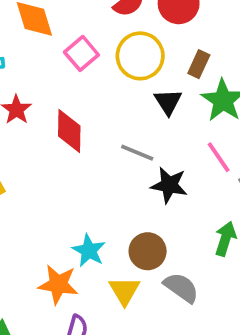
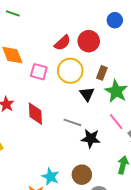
pink square: (81, 53) -> (39, 72), turned -30

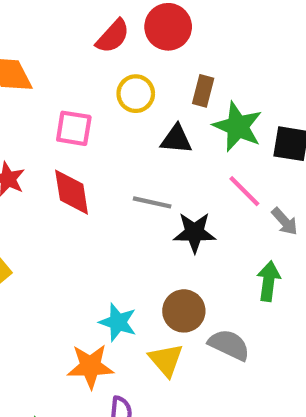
yellow circle: (70, 71) -> (136, 94), size x0.7
pink square: (39, 72) -> (74, 128), moved
black triangle: (87, 94) -> (176, 139), turned -42

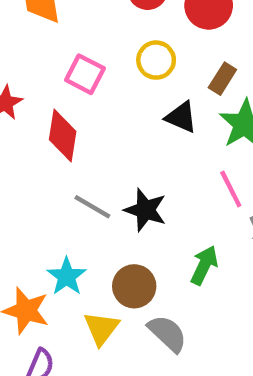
gray line: (152, 202) -> (92, 207), moved
black star: (195, 232) -> (145, 210), moved
green arrow: (269, 281) -> (204, 265), moved

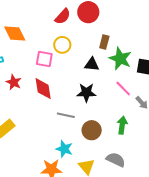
yellow circle: (156, 60) -> (62, 45), moved
black star: (145, 210) -> (86, 93), moved
brown circle: (134, 286) -> (92, 130), moved

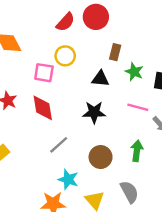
green star: (120, 59) -> (134, 72), size x0.7
pink line: (123, 89) -> (138, 107), turned -30
gray line: (66, 115) -> (59, 145), moved, turned -54
gray semicircle: (116, 160) -> (129, 192), turned 36

